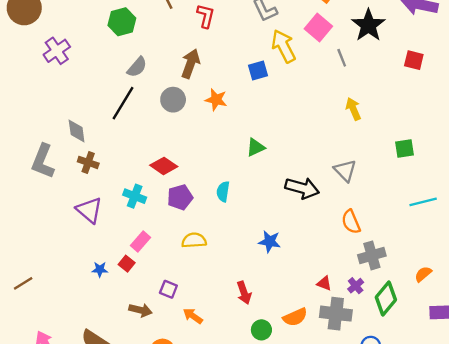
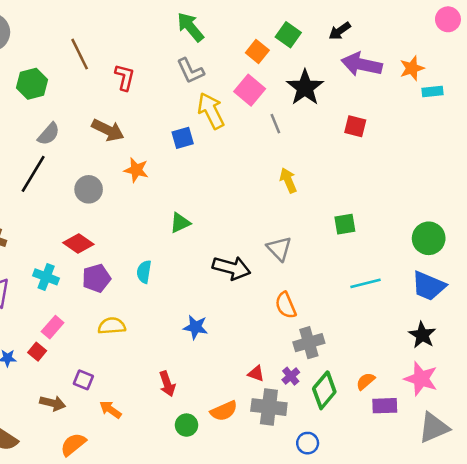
brown arrow: (190, 64) -> (108, 130), turned 96
gray circle: (173, 100) -> (89, 189), moved
orange semicircle: (423, 274) -> (366, 381), moved

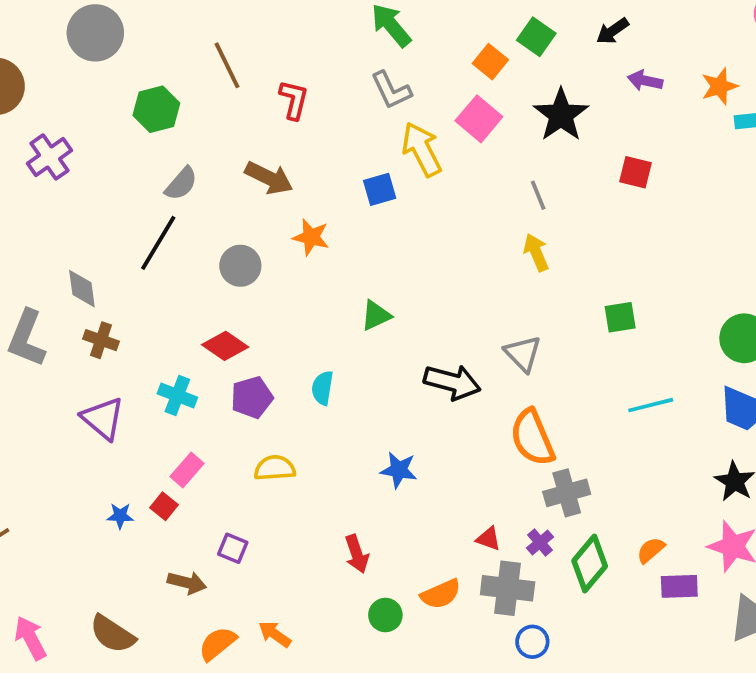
purple arrow: (362, 64) -> (645, 81), size x0.6
gray line: (275, 124) -> (538, 195), moved
orange semicircle: (286, 305) -> (532, 438), size x1.4
orange arrow: (110, 410) -> (275, 634), moved
blue circle: (308, 443) -> (532, 642), moved

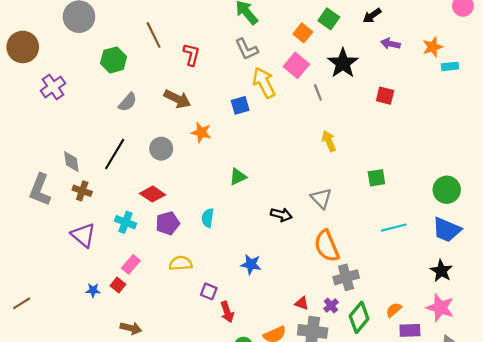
gray line: (538, 195) -> (318, 92), moved
black line: (158, 243) -> (115, 154), moved
black arrow: (452, 382) -> (281, 215), size x0.7
purple square: (233, 548) -> (209, 291), moved

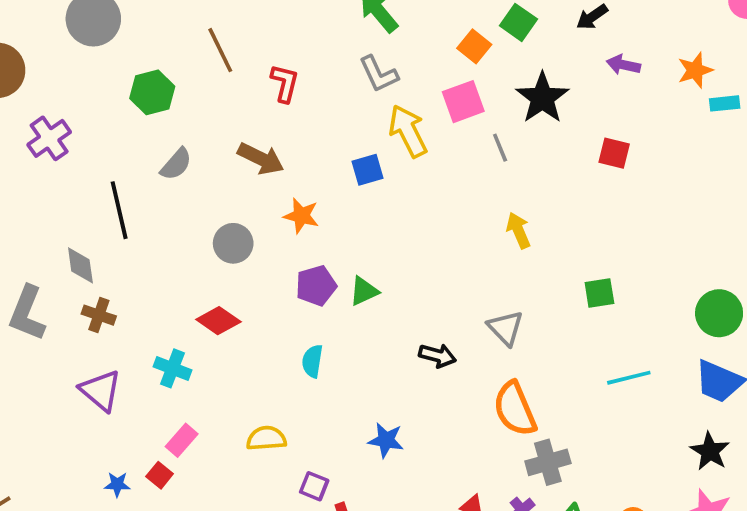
pink square: (296, 65) -> (463, 102), turned 30
black line: (115, 154) -> (119, 210), moved, turned -44
purple pentagon: (168, 223) -> (316, 286), moved

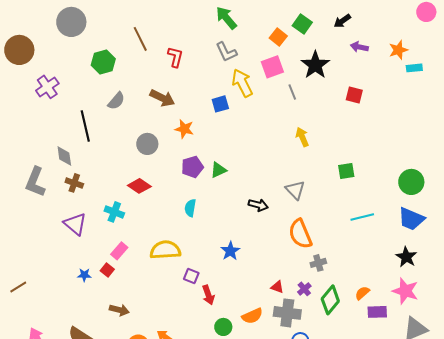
yellow semicircle: (266, 438) -> (165, 250), size x1.4
blue star: (386, 440) -> (230, 251), turned 30
gray cross: (548, 462) -> (318, 263), size x0.7

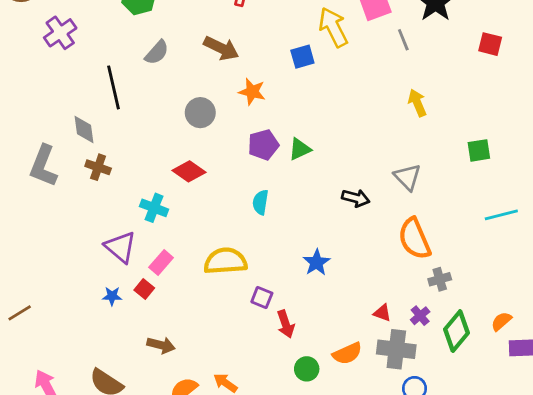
purple triangle: (75, 224) -> (120, 247), moved

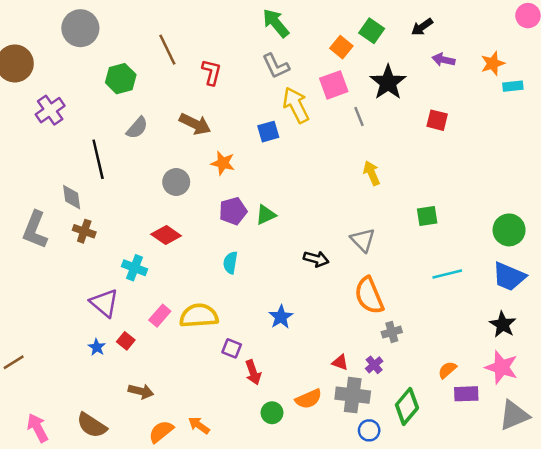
pink rectangle: (161, 262) -> (160, 316), moved
blue star: (112, 296) -> (97, 347), turned 30
green diamond: (457, 331) -> (407, 406), moved

